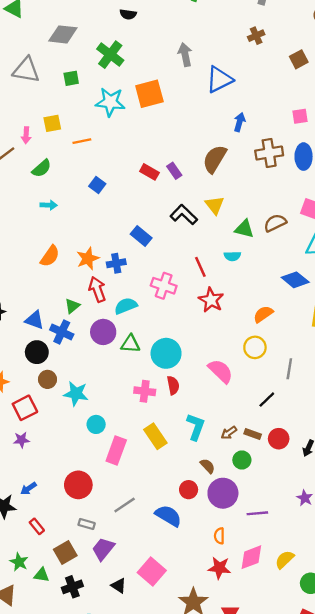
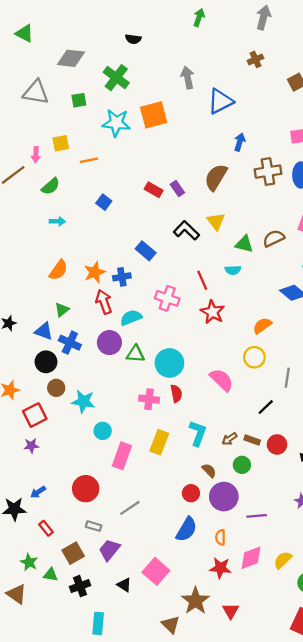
green triangle: (72, 306) -> (62, 310), moved
yellow rectangle: (155, 436) -> (159, 442), turned 55
blue semicircle: (168, 516) -> (186, 529), moved, turned 90

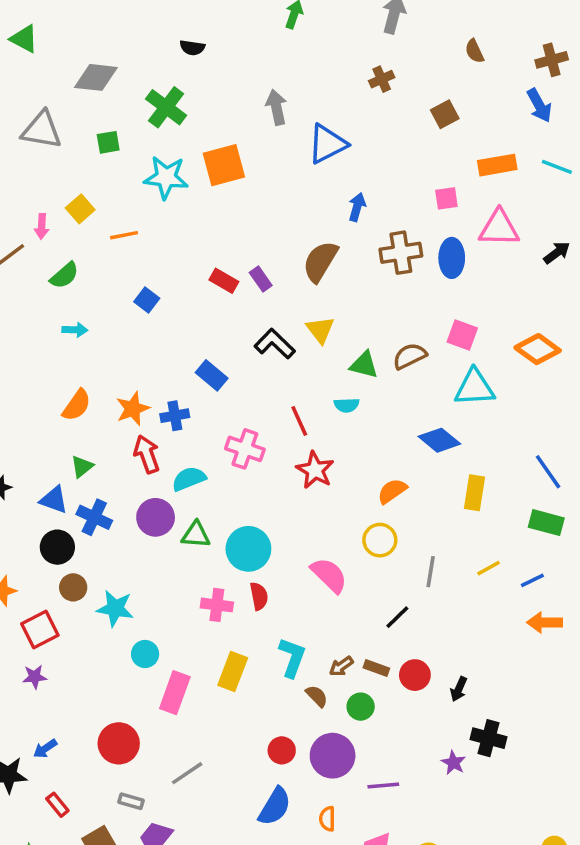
yellow square: (61, 143) -> (80, 209), turned -30
brown semicircle: (209, 471) -> (317, 696), moved

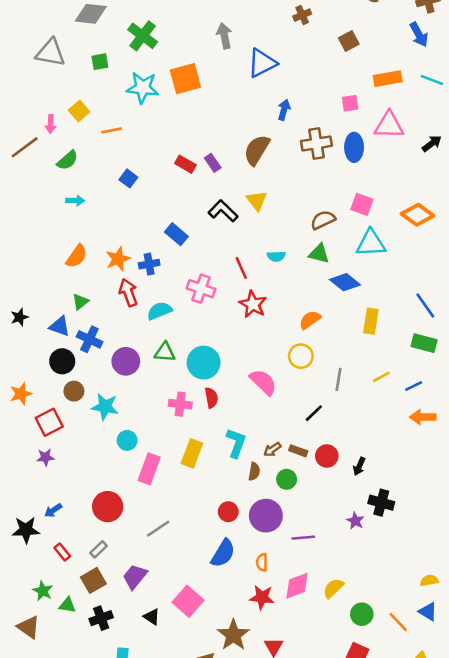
green triangle: (364, 365) -> (319, 254), moved
purple circle: (156, 517) -> (126, 361), moved
brown semicircle: (317, 696) -> (254, 472), turned 54
gray rectangle: (131, 801) -> (99, 549), moved, turned -60

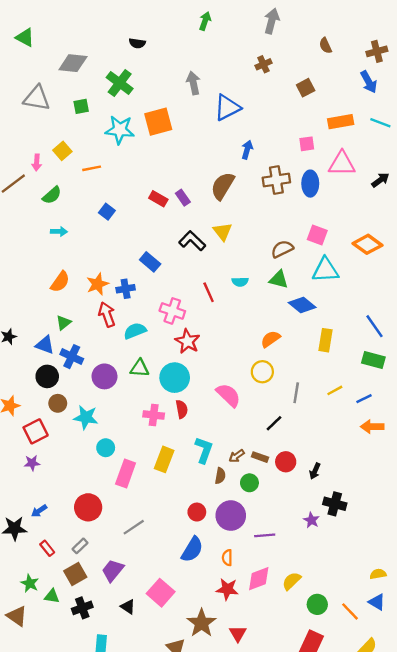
red star: (253, 304) -> (187, 341), moved

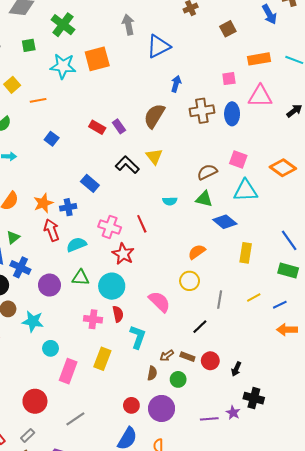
blue arrow: (369, 82) -> (269, 14), moved
red line: (209, 292) -> (142, 224), moved
cyan L-shape: (204, 450) -> (138, 337), moved
purple line: (265, 535) -> (209, 419), moved

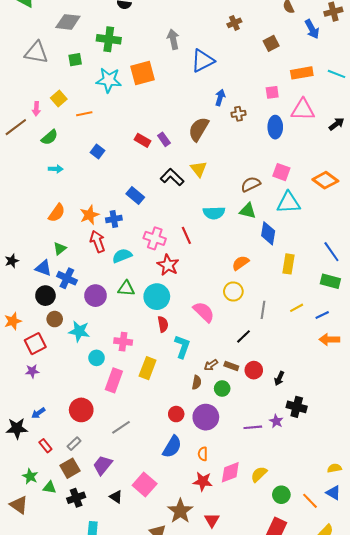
green cross: (63, 25) -> (109, 39), turned -30
brown cross: (202, 111) -> (238, 114), moved, size x0.6
cyan semicircle: (170, 201) -> (214, 213), size x1.5
blue diamond: (225, 222) -> (268, 233), turned 60
pink cross: (93, 319) -> (123, 342), moved

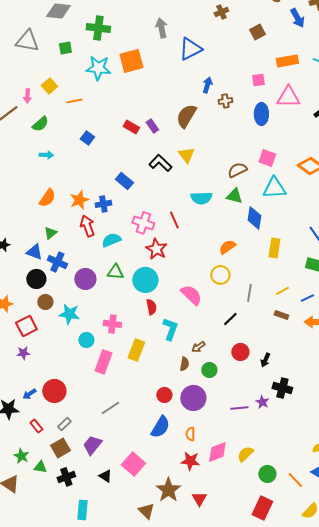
brown rectangle: (231, 366) -> (281, 315), moved
red circle: (81, 410) -> (54, 391), moved

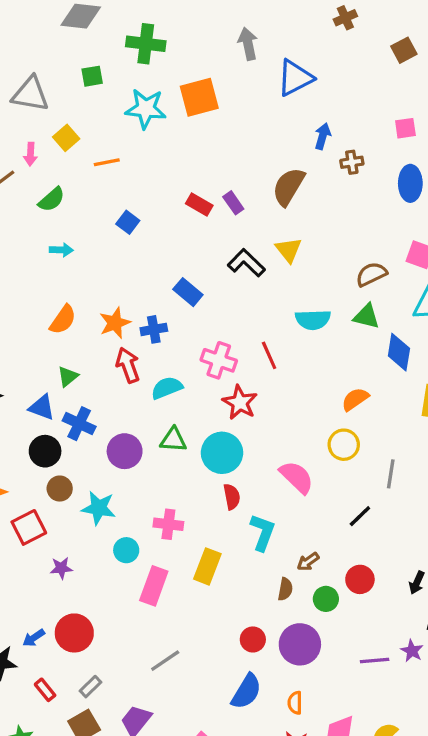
gray triangle: (27, 41) -> (30, 94), moved
red circle: (240, 352) -> (360, 579), moved
purple star: (23, 353) -> (61, 568), moved

